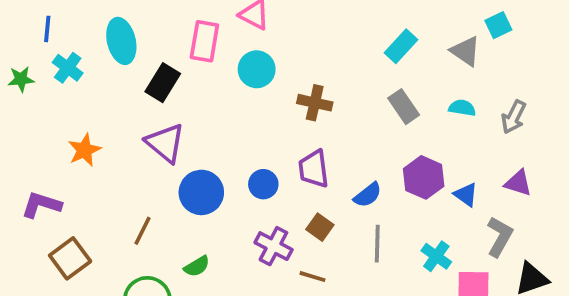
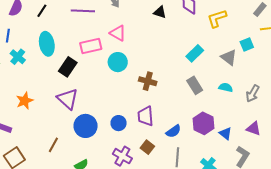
pink rectangle: (204, 41) -> (91, 46), turned 65

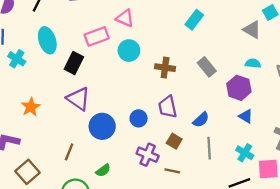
cyan rectangle: (195, 53) -> (194, 20), moved
gray rectangle: (195, 85) -> (207, 67), moved
purple hexagon: (204, 123) -> (239, 88), moved
blue triangle: (225, 133) -> (246, 116), moved

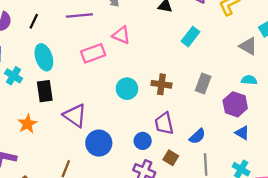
cyan circle: (129, 51) -> (127, 89), moved
black rectangle: (74, 63) -> (45, 91), moved, turned -35
gray rectangle: (207, 67) -> (203, 84), turned 60
blue circle: (139, 118) -> (143, 141), moved

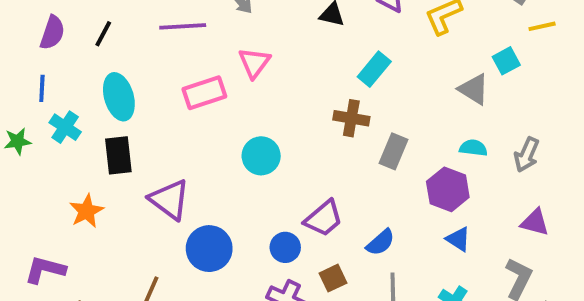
pink triangle: (121, 35) -> (254, 63), turned 42
brown cross: (161, 84) -> (351, 118), moved
purple trapezoid: (164, 123) -> (324, 218), turned -120
brown square: (171, 158) -> (333, 278), turned 32

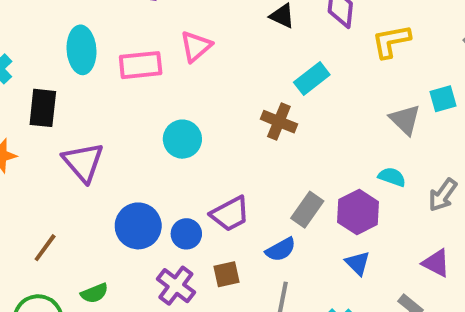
cyan ellipse: (119, 97) -> (82, 50), moved
gray rectangle: (394, 151) -> (307, 210), moved
blue circle: (209, 249) -> (138, 226), moved

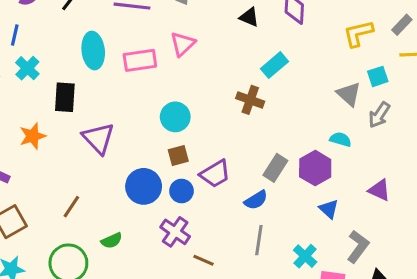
yellow L-shape: (391, 41) -> (358, 34), moved
gray arrow: (443, 195) -> (379, 115), moved
blue triangle: (358, 263) -> (329, 209), moved
purple triangle: (436, 263) -> (379, 190), moved
brown square: (226, 274) -> (178, 155), moved

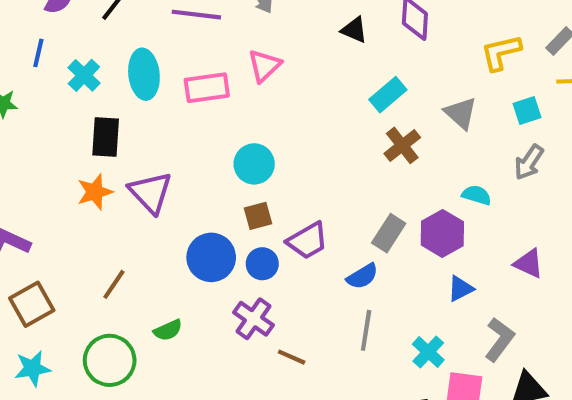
cyan cross: (27, 68) -> (84, 75), moved
gray triangle: (349, 94) -> (461, 113), moved
brown cross: (250, 100) -> (402, 145), moved, turned 32
orange star: (33, 136) -> (95, 192), moved
blue triangle: (329, 209) -> (460, 289), turned 50

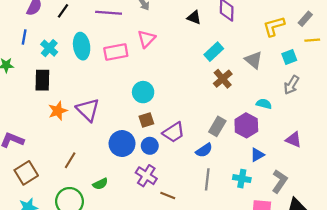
black rectangle: (106, 137) -> (42, 80), moved
cyan cross: (428, 352) -> (242, 179), moved, turned -30

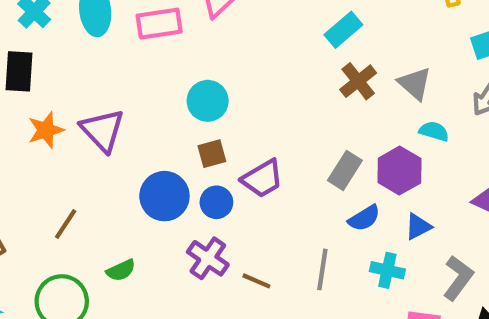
gray triangle: (253, 60) -> (415, 84), moved
blue semicircle: (204, 150) -> (364, 218), moved
brown line: (168, 196) -> (256, 281), moved

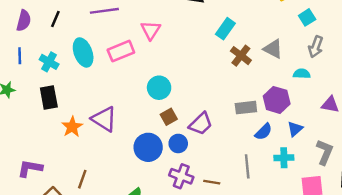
cyan semicircle: (434, 131) -> (302, 74), moved
gray rectangle: (345, 170) -> (246, 108), turned 65
brown line: (66, 224) -> (82, 179), moved

